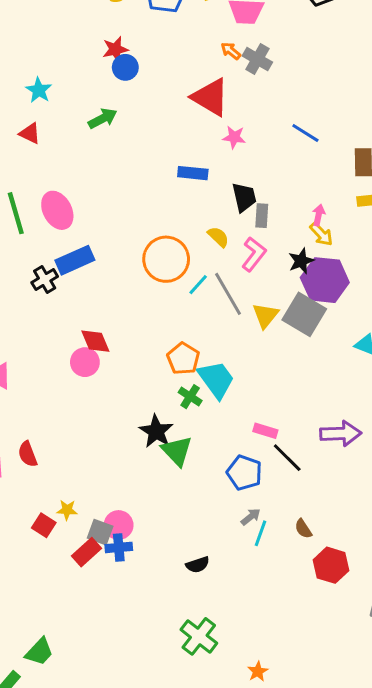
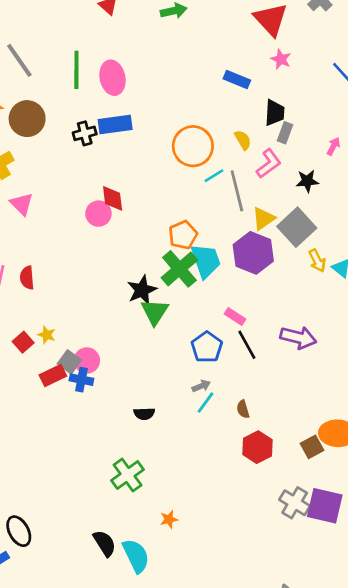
yellow arrow: (321, 234) -> (317, 261), moved
purple hexagon: (325, 280) -> (253, 253), moved
green cross: (190, 397) -> (179, 269), size x1.8

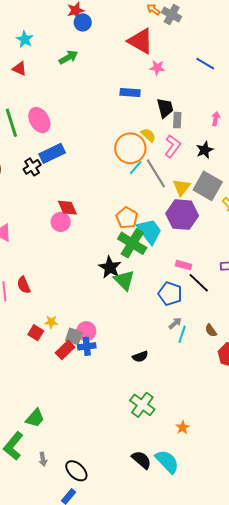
orange circle: (193, 146) -> (130, 148), moved

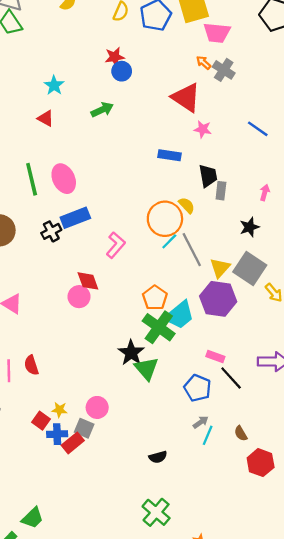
pink L-shape: (173, 146) -> (116, 245), moved
cyan trapezoid: (149, 231) -> (179, 315), turned 84
pink circle: (86, 331) -> (97, 407), moved
blue cross: (87, 346) -> (57, 434), moved

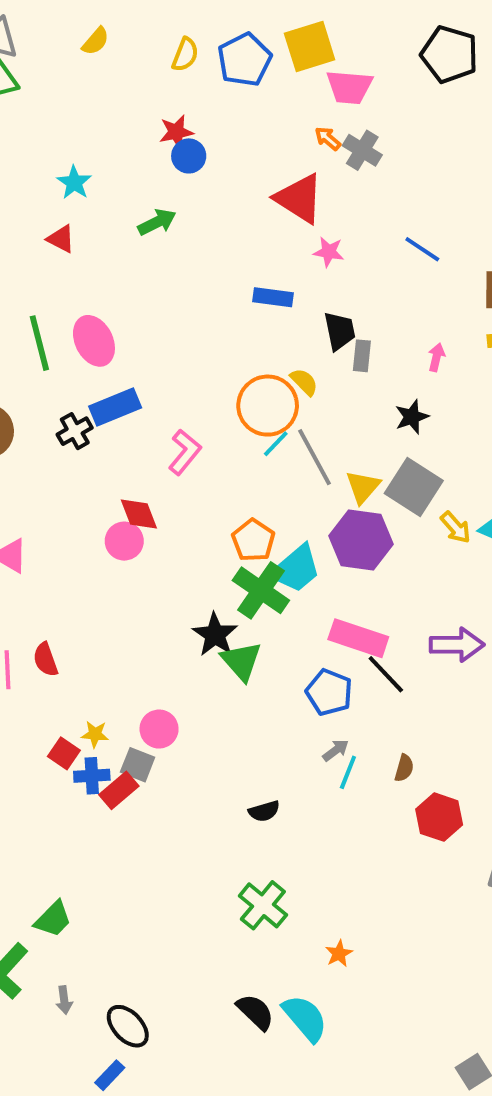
pink rectangle: (215, 357) -> (358, 638), size x1.8
brown semicircle: (241, 433) -> (404, 768), turned -133

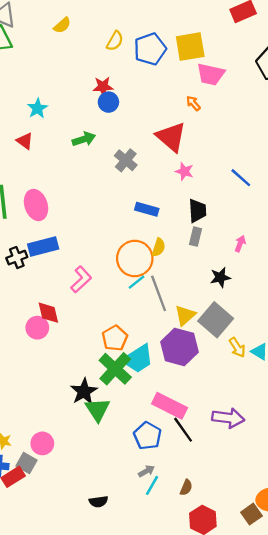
gray cross: (362, 150) -> (126, 160), moved
blue rectangle: (273, 297) -> (147, 209), moved
black trapezoid: (340, 331) -> (197, 211), moved
yellow semicircle: (304, 382) -> (159, 247), turned 54

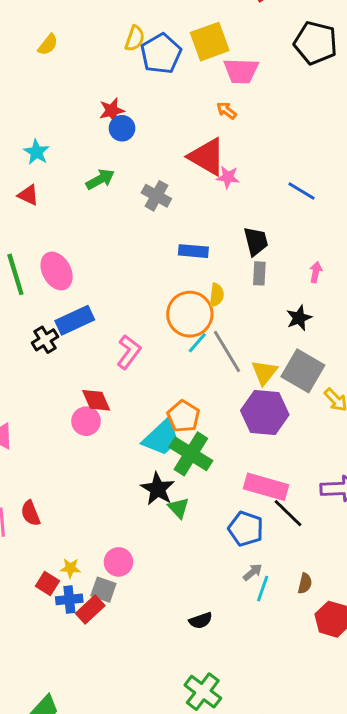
yellow semicircle: (115, 41) -> (135, 38), moved
pink star: (184, 171) -> (228, 177), moved
cyan trapezoid: (138, 359) -> (162, 438), moved
green triangle: (98, 410) -> (178, 508), size x0.7

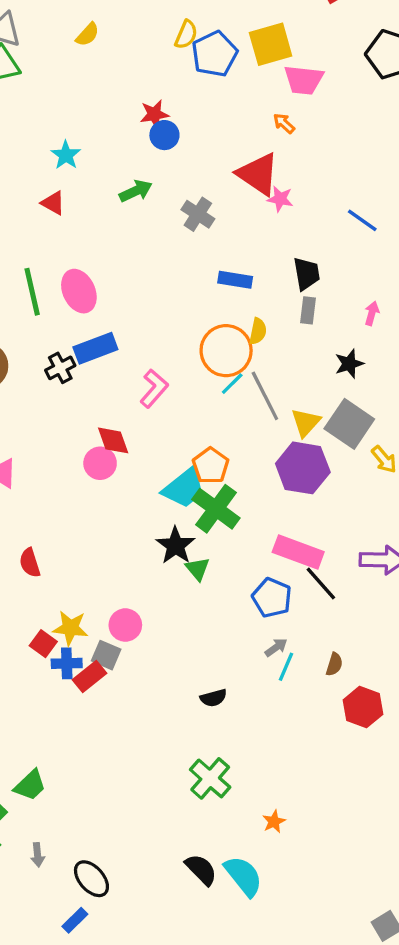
yellow star: (70, 568) -> (70, 628), size x1.5

